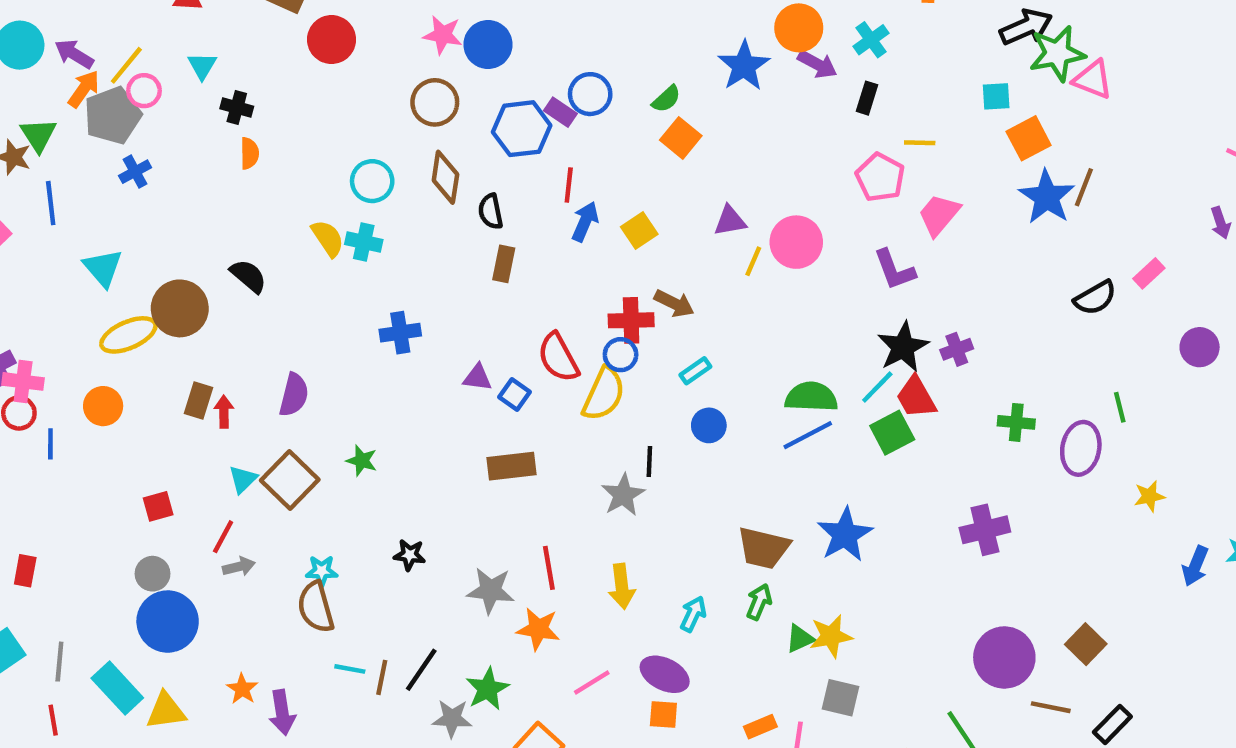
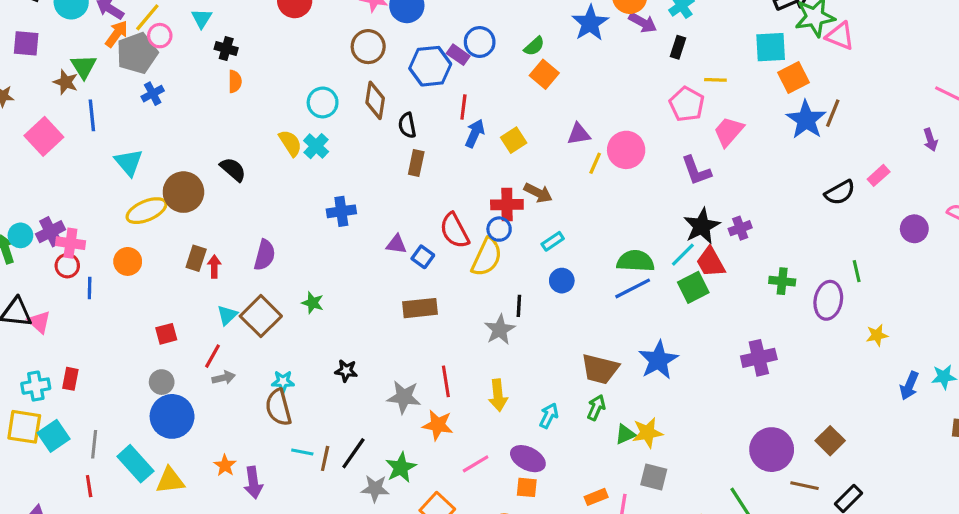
cyan square: (996, 96) -> (771, 47), size x1.5
cyan cross: (364, 242) -> (316, 146), turned 30

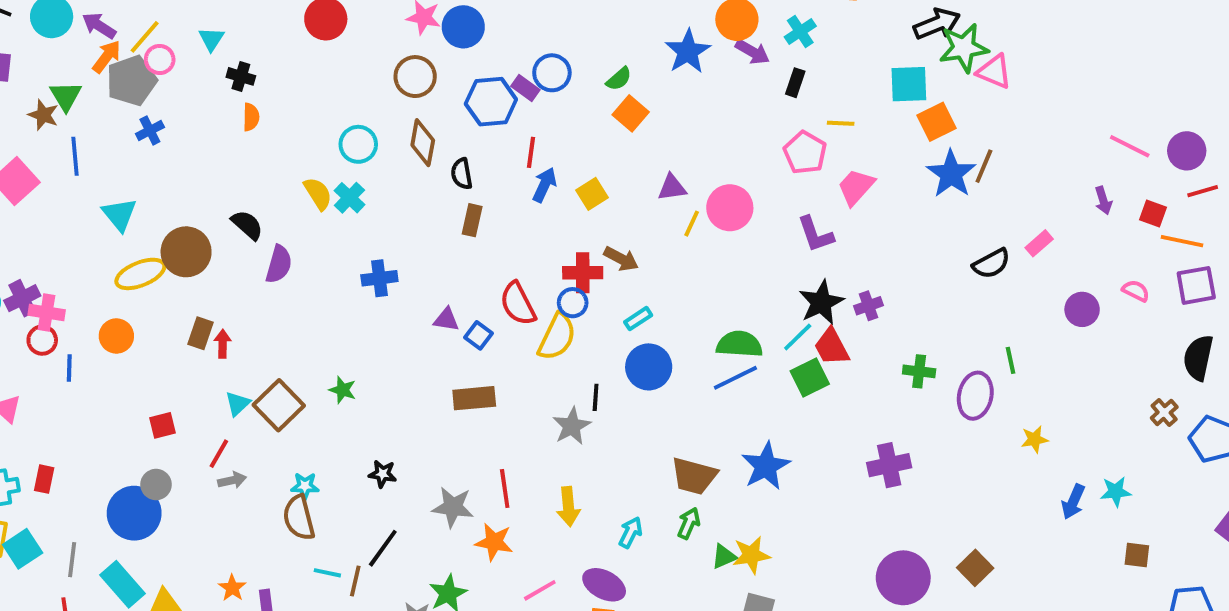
purple semicircle: (265, 255) -> (279, 264), moved
blue circle: (562, 281) -> (649, 367), size x1.5
blue circle: (172, 416) -> (134, 513), moved
black line: (353, 453) -> (383, 548), moved

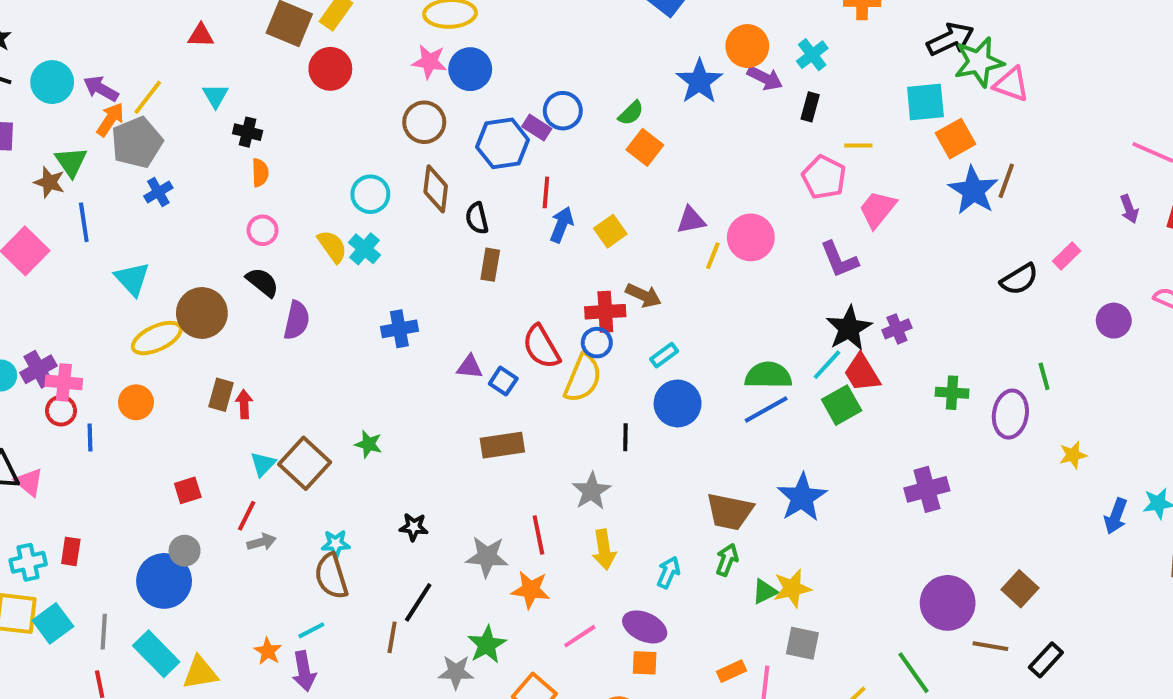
pink circle: (160, 59) -> (263, 230), moved
gray star: (572, 426) -> (591, 491), moved
cyan line: (327, 573) -> (311, 630), moved, turned -36

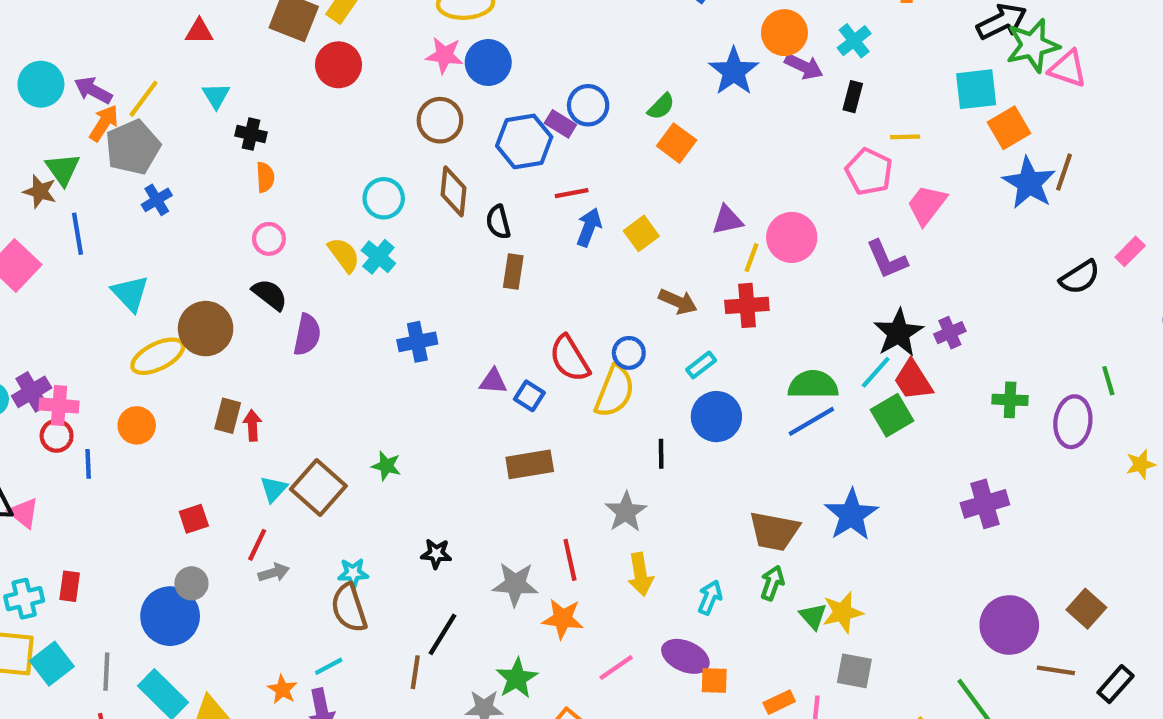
red line: (546, 192) -> (572, 193), turned 76
red cross: (605, 312) -> (747, 305), moved
green triangle: (765, 592) -> (813, 616), turned -44
orange square: (645, 663) -> (714, 680), moved

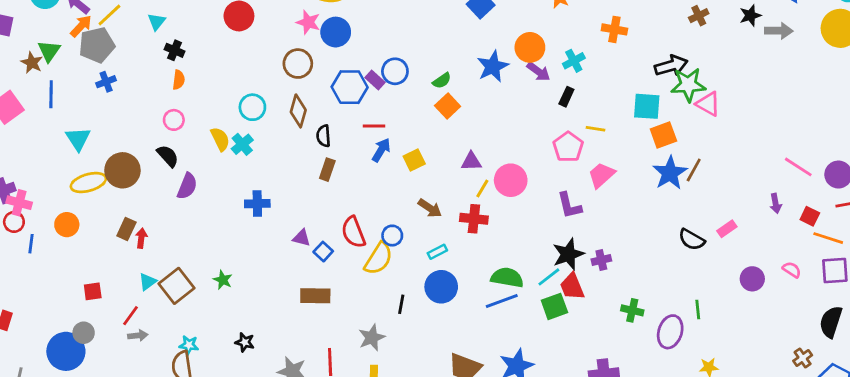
black semicircle: (1080, 277) -> (692, 240), turned 52

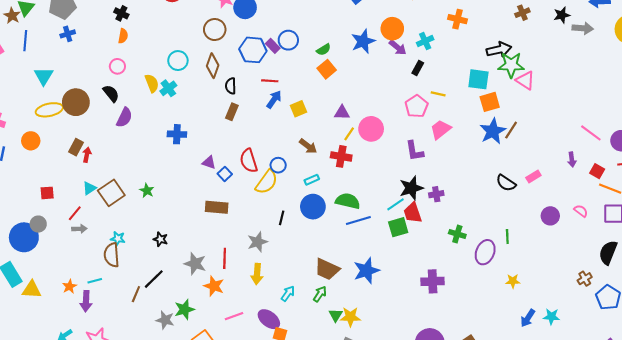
green semicircle: (507, 278) -> (348, 201), moved

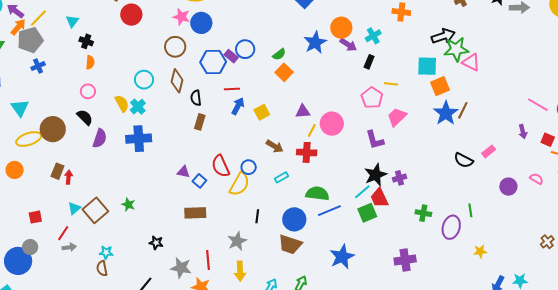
blue cross: (177, 134) -> (139, 139), moved, size x1.4
blue circle: (313, 207) -> (294, 219), moved
black star: (160, 239) -> (156, 243), moved
brown semicircle: (112, 255) -> (102, 268), size x0.7
brown trapezoid: (327, 269) -> (290, 244), moved

